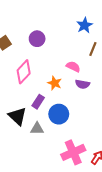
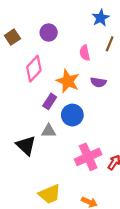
pink semicircle: (73, 67) -> (85, 53), moved, turned -128
orange star: (55, 83) -> (68, 81), size x1.5
black triangle: (17, 116) -> (26, 146), moved

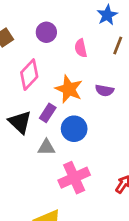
pink semicircle: (85, 53) -> (81, 48), moved
black triangle: (26, 146) -> (20, 122), moved
pink cross: (88, 157) -> (74, 178), moved

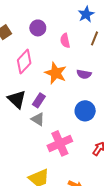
purple rectangle: (48, 113) -> (39, 100), moved
blue circle: (74, 129) -> (85, 111), moved
gray triangle: (46, 147) -> (38, 119), turned 32

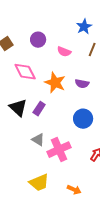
pink semicircle: (65, 41) -> (64, 52), turned -56
pink diamond: (24, 62) -> (25, 72), turned -70
gray triangle: (38, 119) -> (38, 140), moved

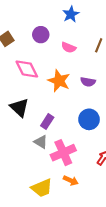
blue star: (84, 27) -> (71, 14), moved
purple rectangle: (39, 109) -> (47, 121), moved
orange arrow: (74, 190) -> (71, 180), moved

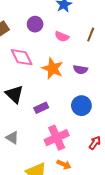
purple rectangle: (47, 121) -> (41, 108), turned 32
gray triangle: (41, 142) -> (12, 138), moved

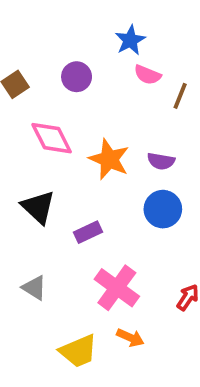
pink semicircle: (62, 37) -> (148, 75), moved
blue circle: (81, 106) -> (163, 209), moved
pink cross: (57, 138) -> (117, 288), turned -30

